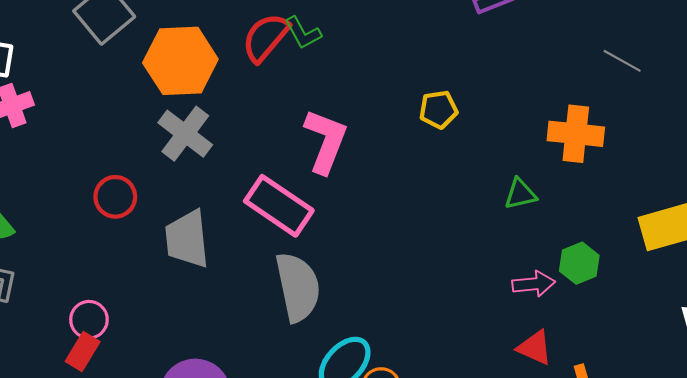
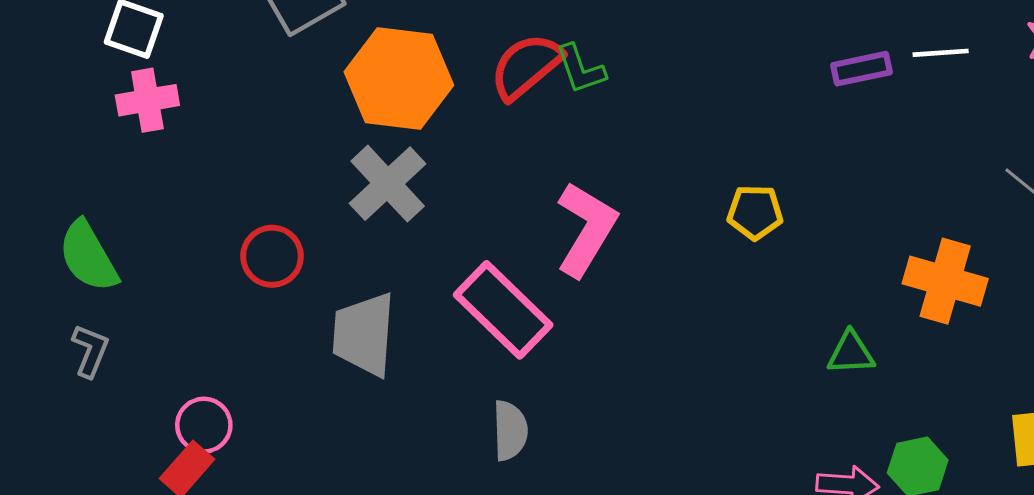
gray semicircle: (298, 287) -> (510, 431), size x0.6

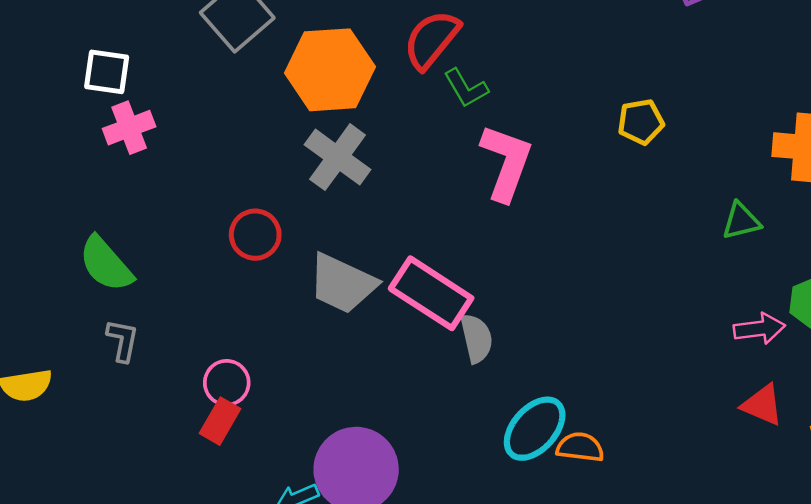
green L-shape: (581, 69) -> (466, 88), moved
pink rectangle: (503, 310) -> (431, 293), moved
gray trapezoid: (364, 334) -> (342, 283), turned -58

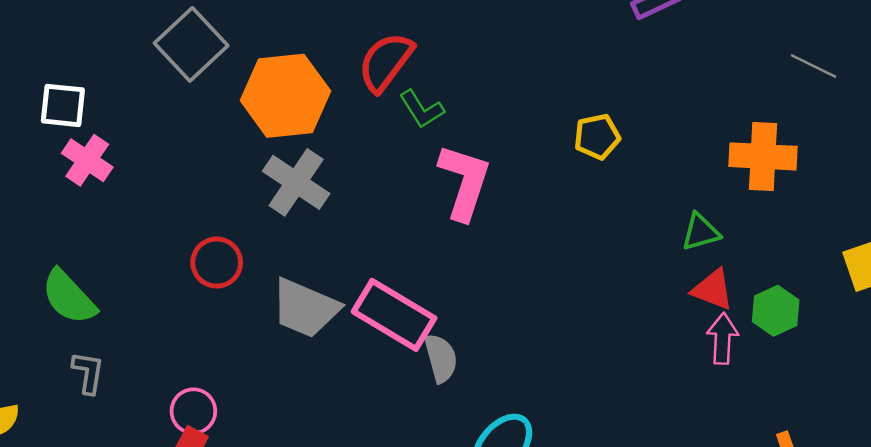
pink cross: (129, 128) -> (87, 160), turned -33
pink arrow: (759, 329) -> (723, 339), turned -78
red triangle: (762, 405) -> (713, 290), moved

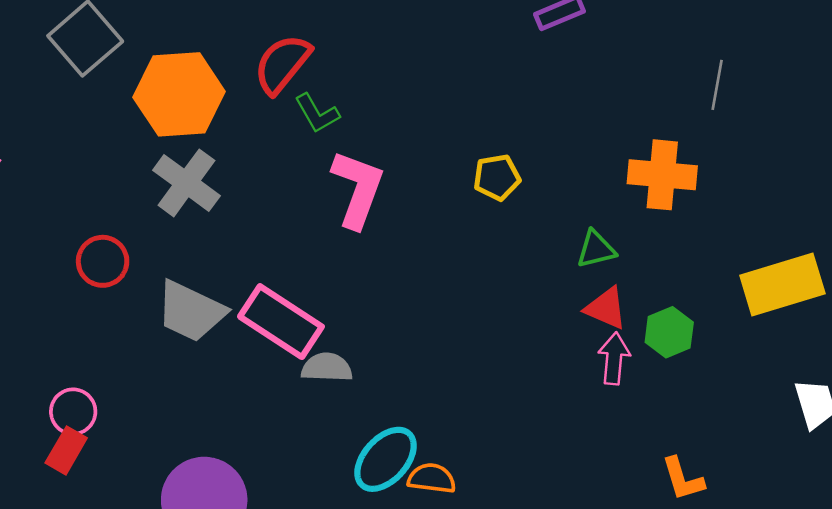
gray line: (813, 66) -> (717, 85), turned 72
yellow pentagon: (597, 137) -> (497, 177), moved
gray semicircle: (441, 358) -> (327, 367), turned -75

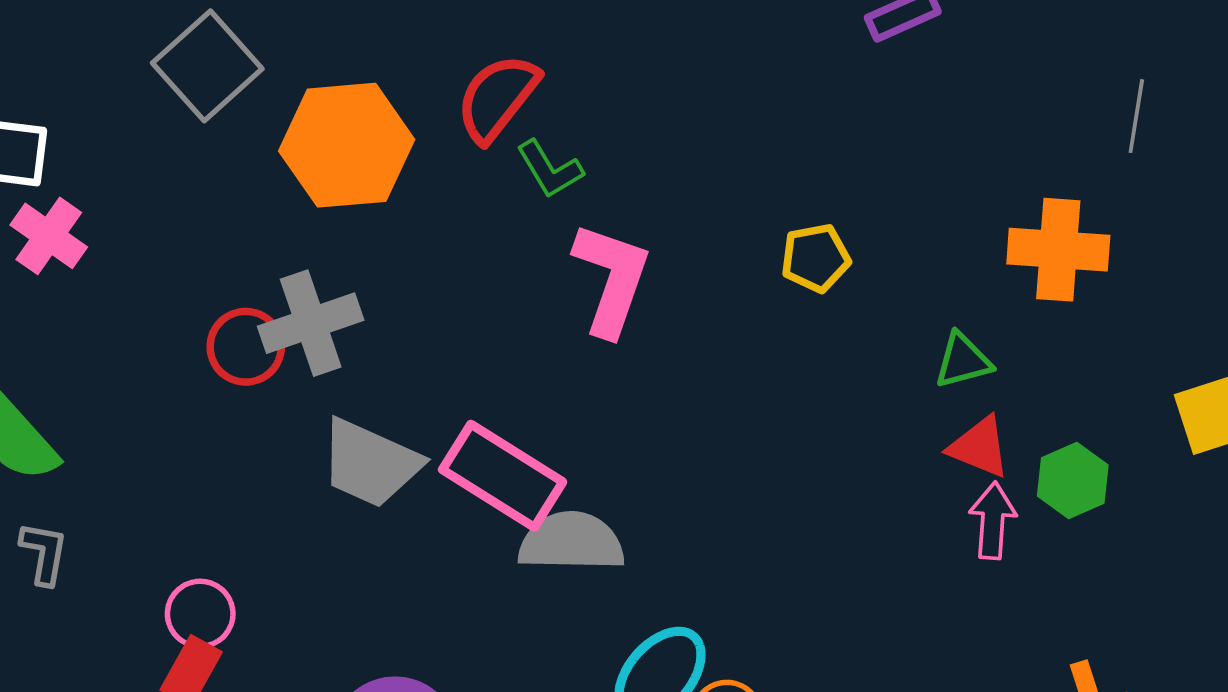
gray cross: (186, 183) -> (311, 323), moved, turned 36
red circle: (103, 261) -> (246, 347), moved
gray semicircle: (327, 367) -> (571, 542), size x1.4

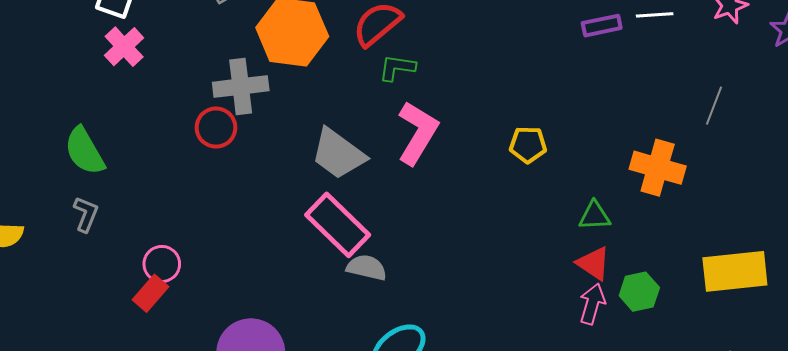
green L-shape: (550, 169) -> (397, 68), turned 117
gray cross: (311, 323) -> (241, 87), moved
gray trapezoid: (370, 463) -> (338, 154), moved
gray semicircle: (571, 542) -> (367, 268), size x0.7

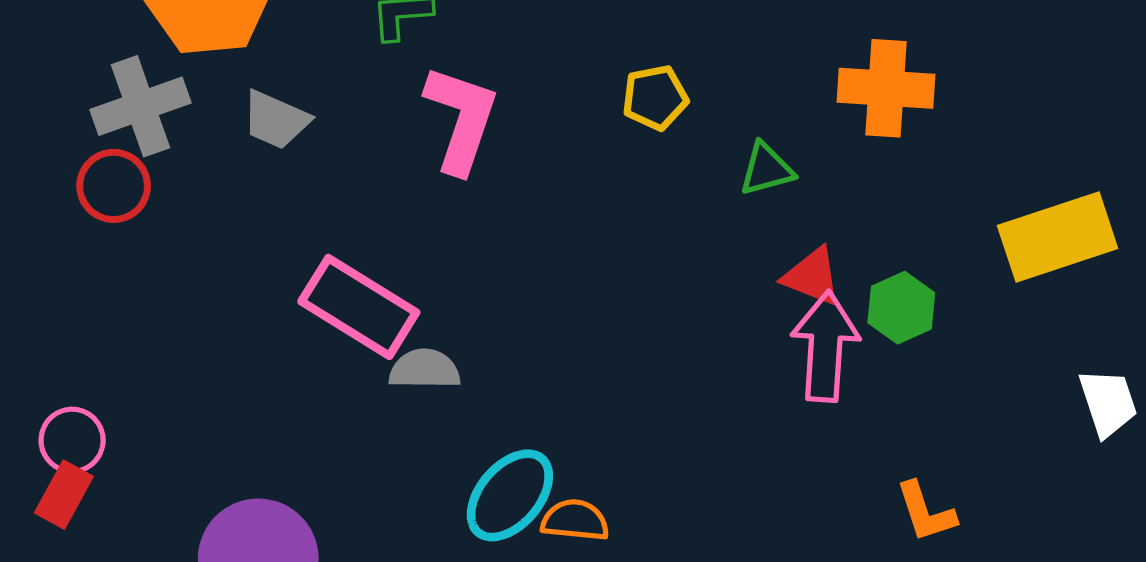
gray trapezoid: (338, 154) -> (276, 120), moved, size x0.7
green triangle: (595, 216) -> (766, 169), moved
pink arrow: (592, 304) -> (825, 346), size x1.5

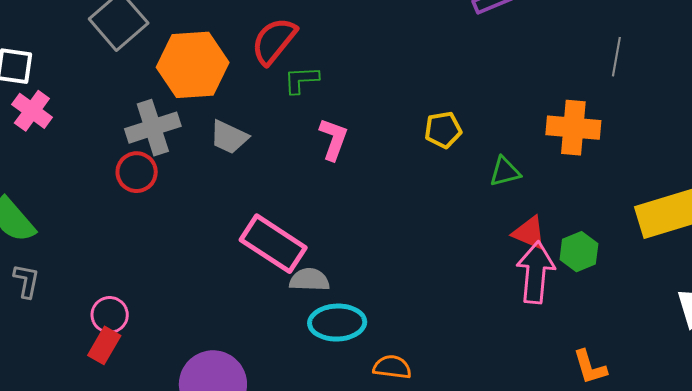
pink L-shape: (461, 119) -> (333, 139), size x0.7
cyan ellipse: (510, 495) -> (337, 323), moved, turned 46

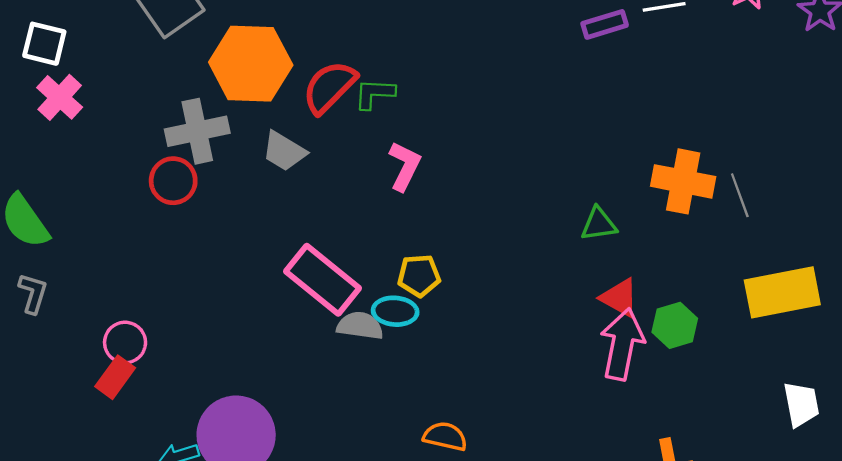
red semicircle: (274, 41) -> (329, 87), moved
gray line: (616, 57) -> (740, 195), moved, turned -36
yellow pentagon: (443, 130) -> (419, 276), moved
cyan ellipse: (337, 323) -> (395, 311), moved, size x0.7

